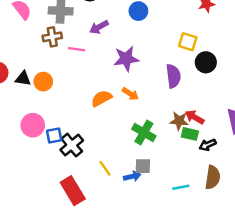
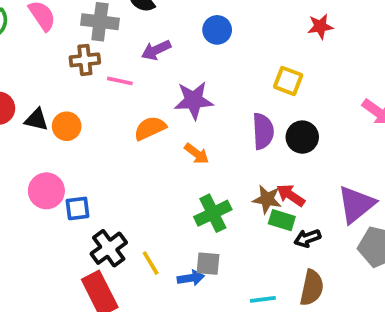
black circle: (206, 62) -> (302, 137), moved
orange semicircle: (101, 98) -> (150, 128), moved
green cross: (144, 133) -> (213, 213), turned 30
black cross: (72, 145) -> (109, 248), moved

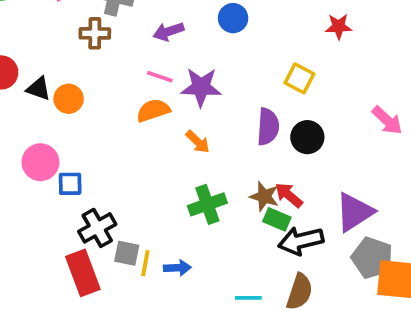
pink line: (120, 81) -> (160, 77), moved
black arrow: (307, 238) -> (301, 241), size x1.6
yellow line: (151, 263) -> (145, 263), moved, turned 35
gray square: (208, 264) -> (127, 253), moved

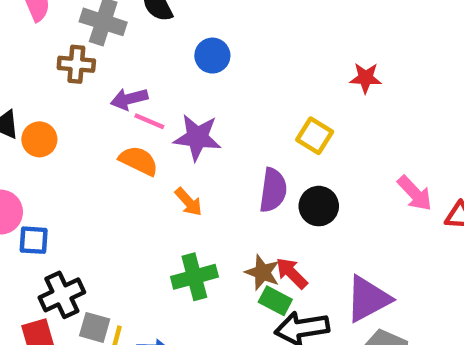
blue circle: (233, 18) -> (212, 56), moved
purple arrow: (168, 32) -> (129, 99), moved
orange semicircle: (153, 110) -> (139, 161), turned 40

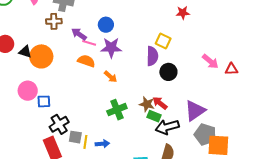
blue circle: (212, 56) -> (106, 25), moved
purple arrow: (129, 99) -> (79, 34), turned 56
orange circle: (39, 139) -> (41, 56), size x1.5
purple semicircle: (273, 190) -> (152, 56), moved

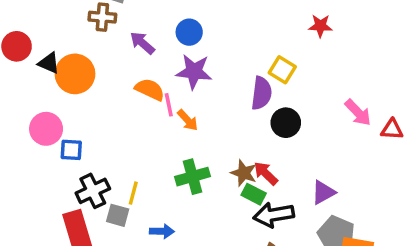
pink line: (89, 43) -> (169, 105), moved, turned 56
purple triangle: (195, 111) -> (323, 192), size x0.7
yellow line: (85, 142) -> (133, 193), moved

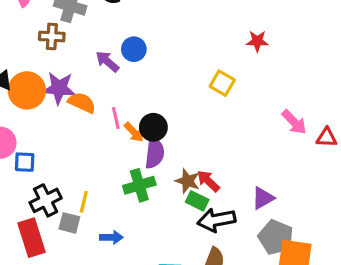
purple arrow: (142, 43) -> (107, 61), moved
purple star: (194, 72) -> (59, 88), moved
orange semicircle: (150, 89) -> (82, 103), moved
purple semicircle: (261, 93) -> (155, 153), moved
black circle: (286, 123) -> (153, 127), moved

